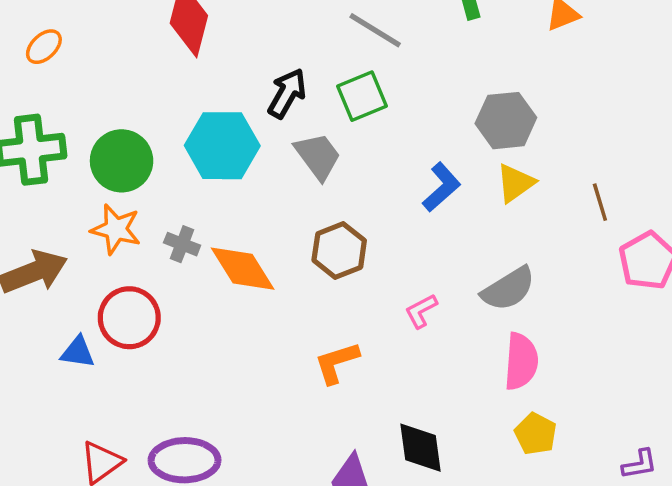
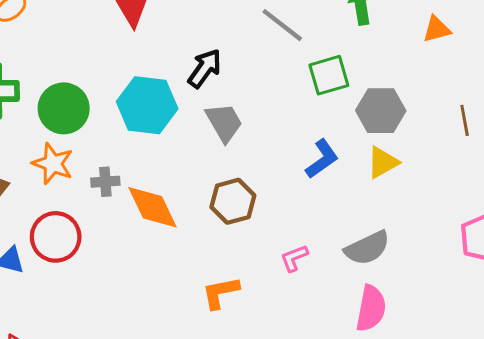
green square: (362, 96) -> (329, 75), moved
brown line: (600, 202) -> (465, 120), moved
gray cross: (182, 244) -> (105, 182), turned -32

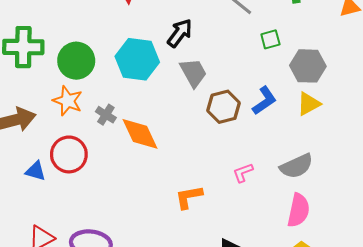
green square: (329, 75) -> (270, 39), size x0.7
gray cross: (105, 182) -> (106, 115), turned 36
brown hexagon: (233, 201) -> (224, 107), moved

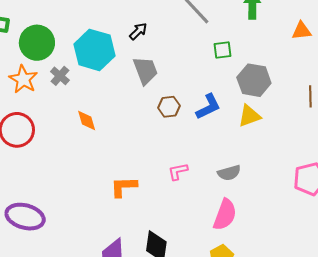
black arrow: (180, 33) -> (138, 31), size x0.7
brown hexagon: (224, 107) -> (169, 107), size x0.7
gray cross: (106, 115) -> (60, 76), moved
orange diamond: (140, 134) -> (87, 121), size x0.6
gray semicircle: (296, 166) -> (229, 173), size x0.7

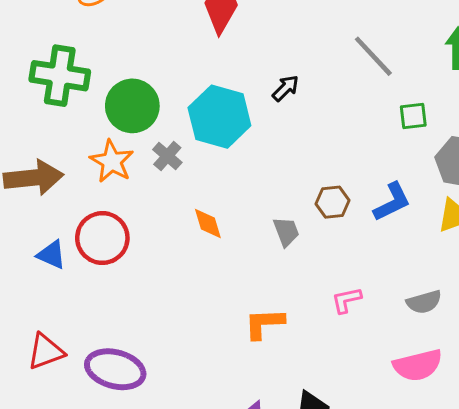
gray trapezoid: (145, 70) -> (286, 232), moved, size x0.7
pink semicircle: (225, 215) -> (418, 365), turned 56

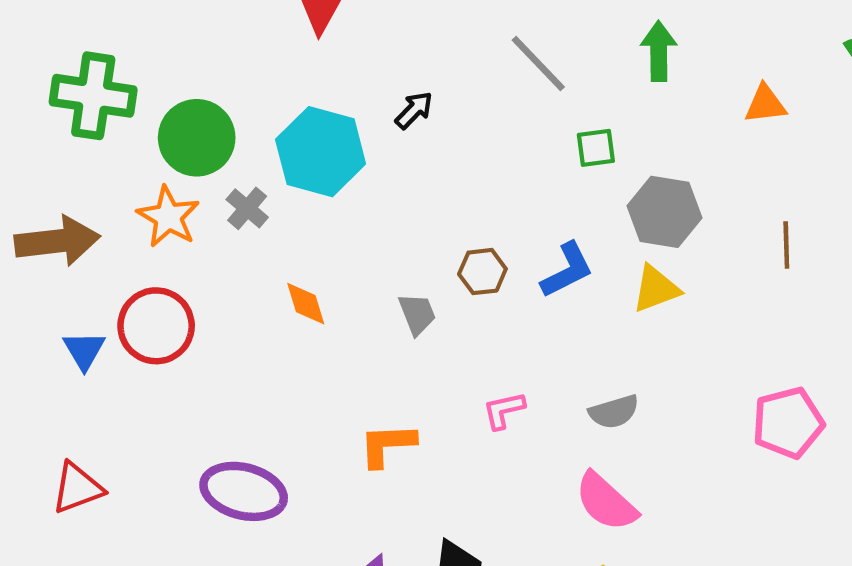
blue triangle: (51, 255) -> (84, 350), turned 36
pink semicircle: (418, 365) -> (606, 502), turned 57
purple ellipse: (115, 369) -> (244, 491), moved

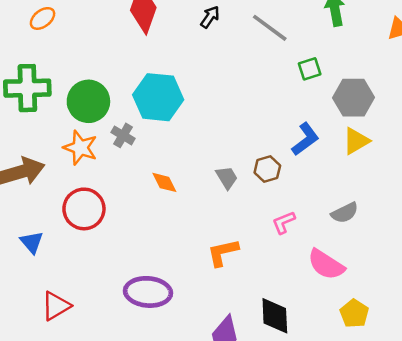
black arrow: (414, 110) -> (210, 17), moved
brown hexagon: (482, 272) -> (267, 169), moved
blue triangle: (84, 350) -> (32, 242), moved
pink semicircle: (606, 502) -> (326, 264), moved

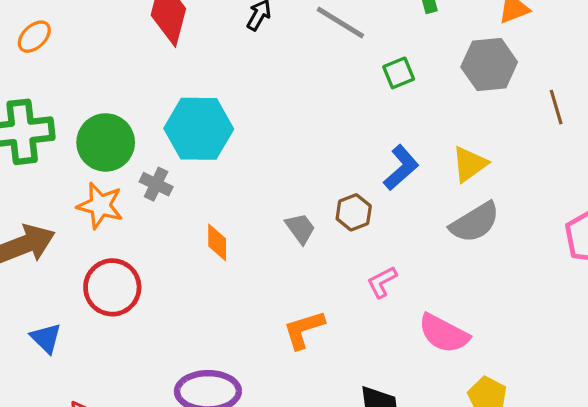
gray hexagon: (354, 98) -> (489, 65), moved
orange diamond: (164, 182) -> (217, 242), turned 32
gray semicircle: (345, 213) -> (475, 222), moved, size x1.4

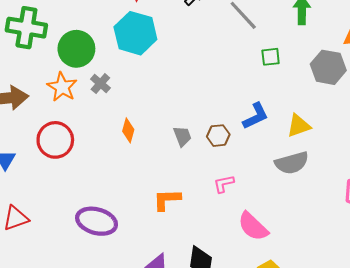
cyan hexagon: (199, 129) -> (135, 33), moved

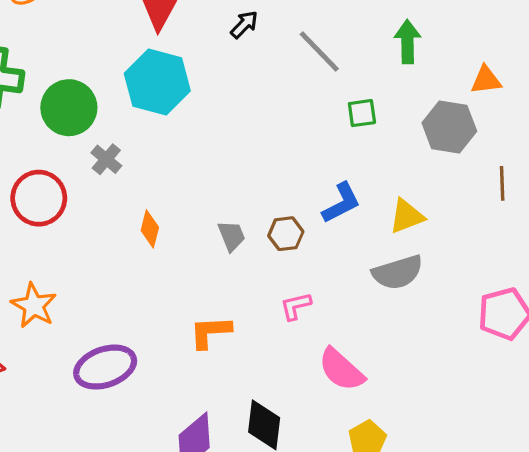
orange star: (62, 87) -> (34, 306), moved
red circle: (55, 140) -> (39, 198), moved
purple ellipse: (97, 221) -> (105, 367), turned -33

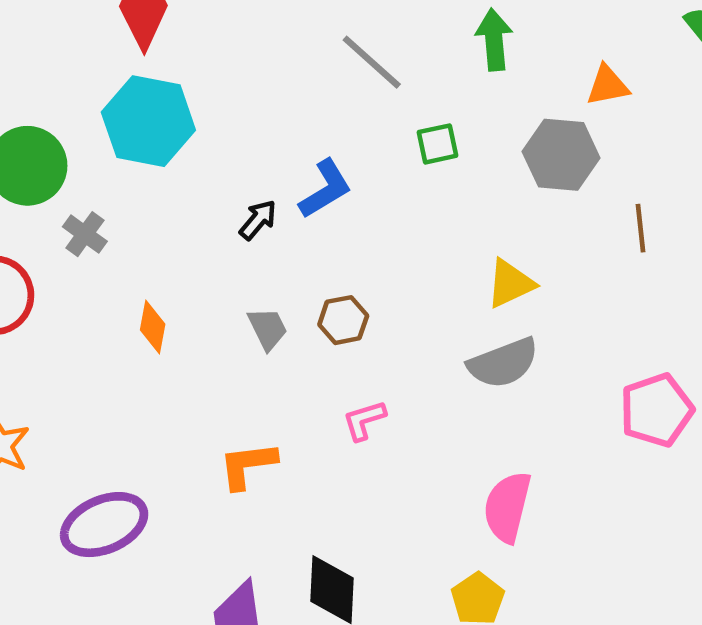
black arrow: (244, 25) -> (258, 220), moved
blue L-shape: (341, 203) -> (325, 189), moved
pink semicircle: (341, 370) -> (507, 507), moved, turned 66

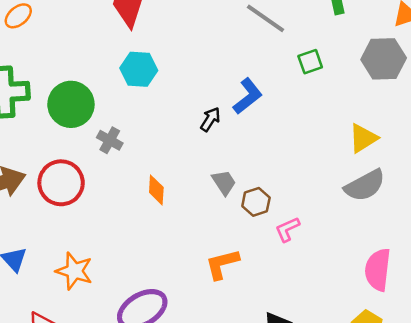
cyan hexagon: (148, 121) -> (139, 69), size x0.7
brown hexagon: (343, 320) -> (256, 202), moved

